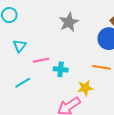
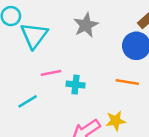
cyan triangle: (20, 46) -> (34, 35), moved, size x1.6
yellow star: (85, 88) -> (116, 121), moved

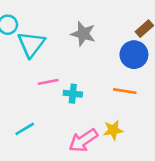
gray star: (86, 25) -> (83, 34), turned -30
cyan line: (28, 101) -> (25, 129), moved

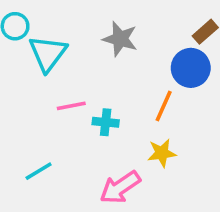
orange line: (125, 91) -> (164, 106), moved, turned -75
yellow star: (113, 130) -> (162, 153), moved

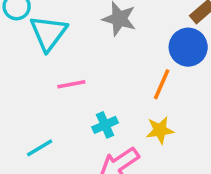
cyan cross: (106, 122) -> (105, 125), moved, turned -30

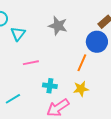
cyan triangle: (48, 33) -> (18, 34), size x0.7
cyan cross: (105, 125) -> (50, 86), turned 32

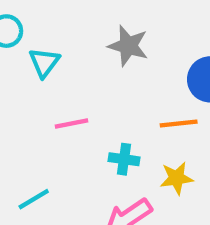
orange line: (82, 63) -> (179, 123), turned 60
cyan cross: (50, 86) -> (124, 159), moved

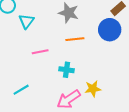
orange line: (179, 123) -> (75, 39), moved
yellow star: (177, 178) -> (93, 89), moved

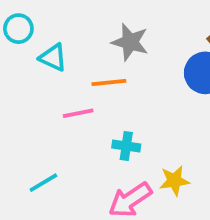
cyan triangle: (26, 21) -> (53, 57), turned -42
orange line: (75, 39) -> (109, 82), moved

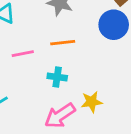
orange line: (109, 82) -> (63, 43), moved

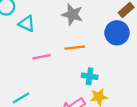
cyan cross: (57, 77) -> (90, 76), moved

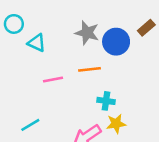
blue circle: (117, 33) -> (116, 42), moved

